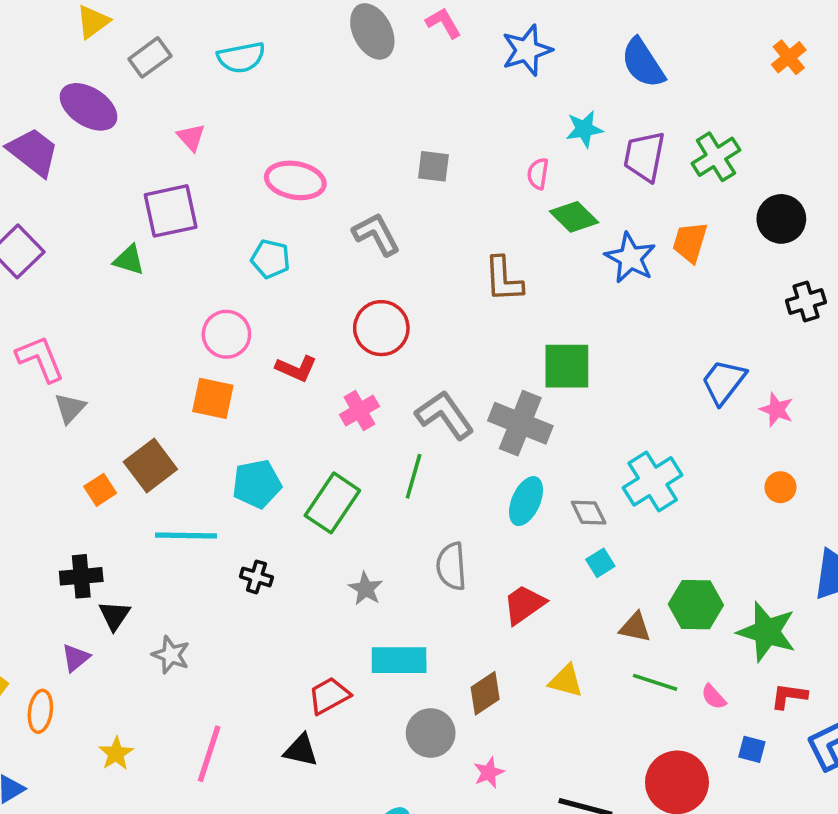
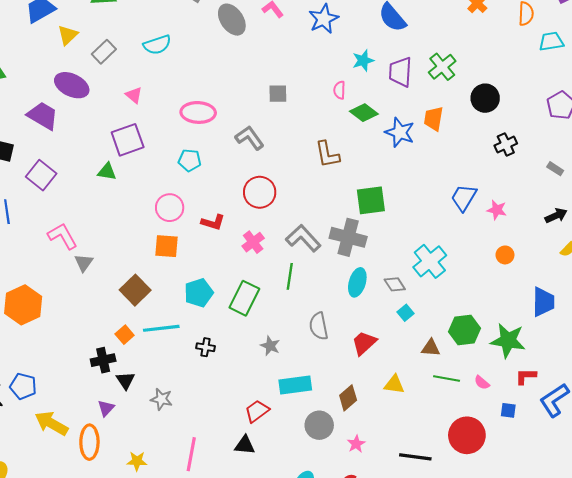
orange square: (100, 490) -> (125, 335), moved
orange ellipse: (40, 711) -> (89, 442), size x1.4
yellow star: (116, 754) -> (137, 461), turned -30

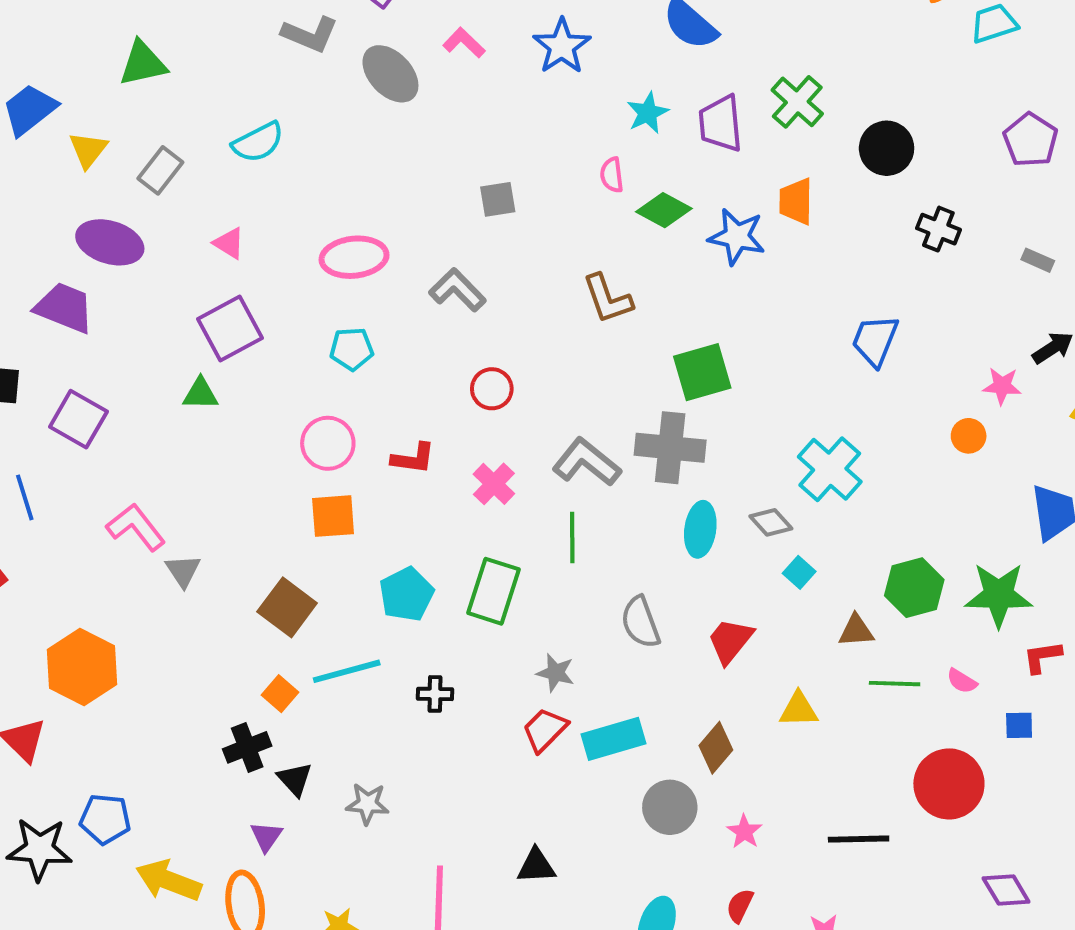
black cross: (506, 145) -> (938, 229), turned -35
red circle: (260, 192) -> (492, 389), size x0.7
pink star: (497, 210) -> (1002, 386), moved
red trapezoid: (257, 411) -> (545, 730), moved

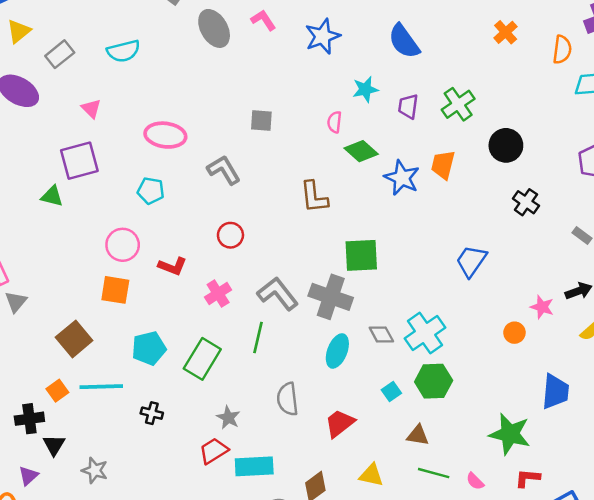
purple trapezoid: (721, 124) -> (408, 106), size x0.7
gray diamond: (771, 522) -> (381, 335), moved
green hexagon: (914, 588) -> (434, 381), moved

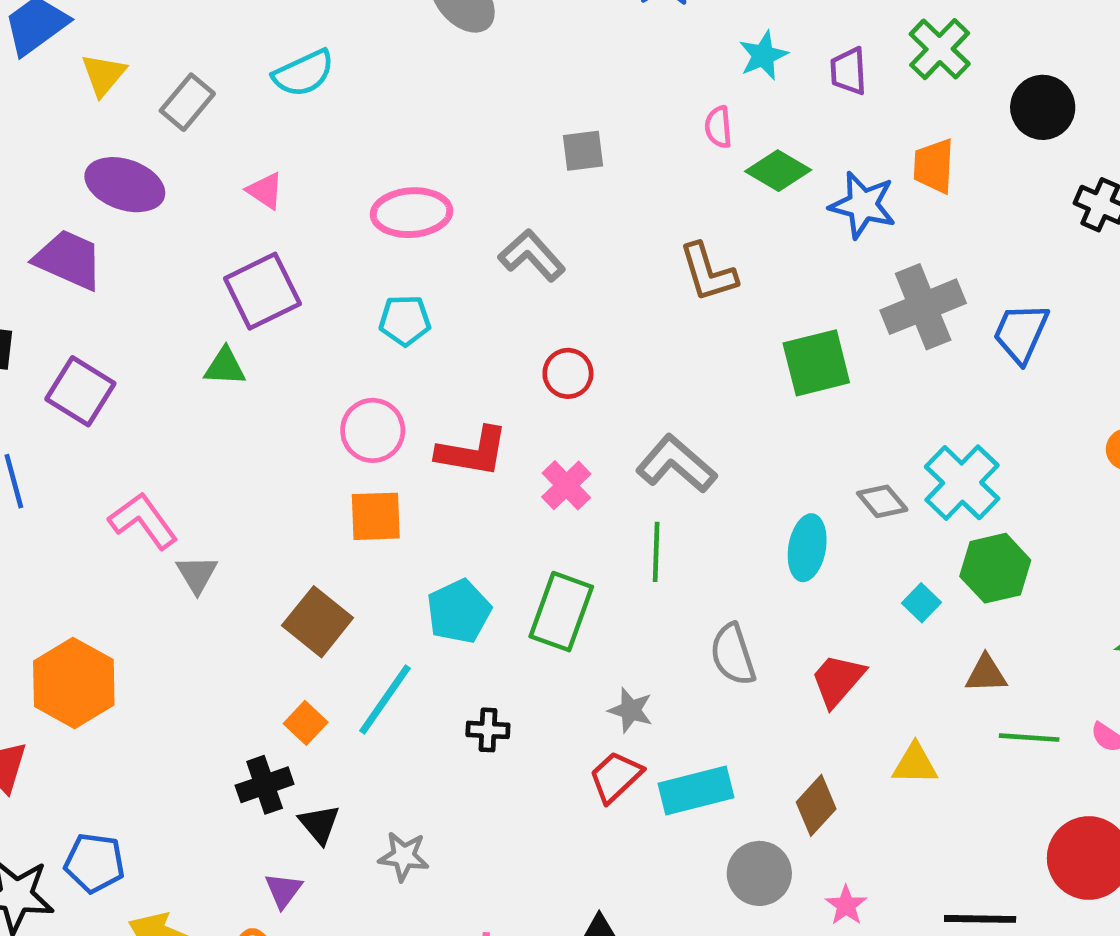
red L-shape: (172, 266) -> (472, 452), size x1.4
gray cross: (331, 297) -> (923, 307), moved, turned -30
cyan line: (101, 387) -> (385, 700), turned -42

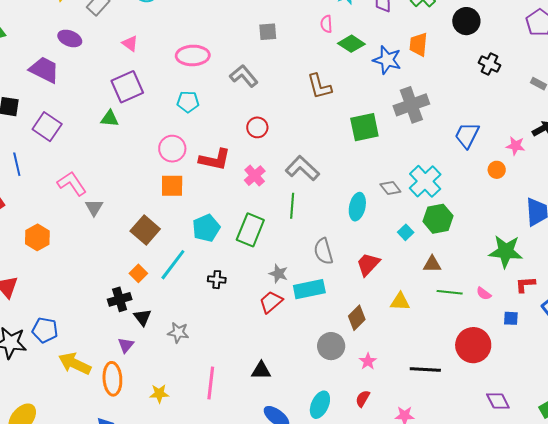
purple ellipse: (125, 185) -> (70, 38), size x0.7
blue trapezoid: (1021, 333) -> (467, 135), moved
orange hexagon: (74, 683) -> (37, 237), moved, size x0.7
cyan rectangle: (696, 791) -> (309, 289), moved

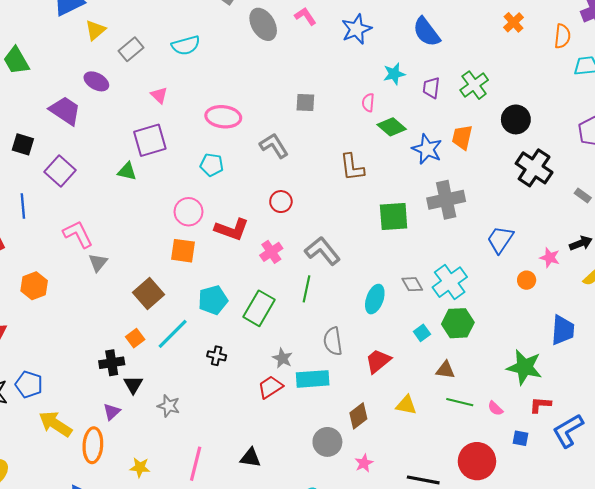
black cross: (490, 64) -> (534, 168), size x1.6

